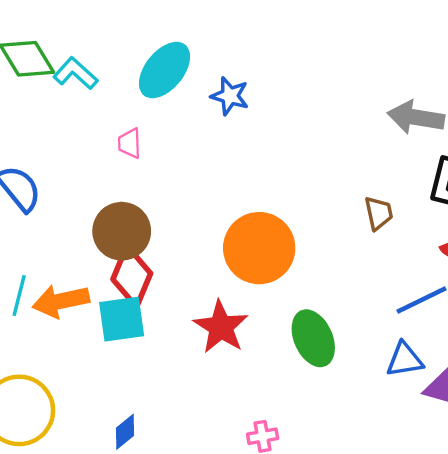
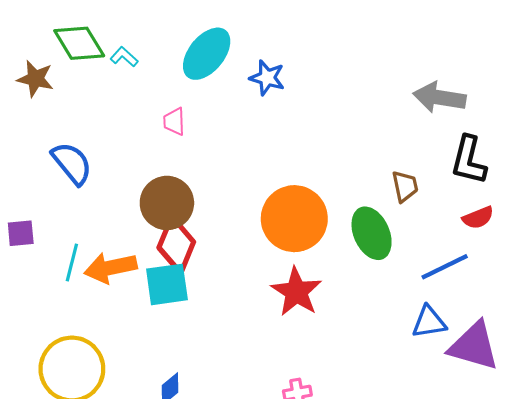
cyan L-shape: (75, 73) -> (124, 57), size x0.7
red star: (221, 327) -> (296, 292), moved
green ellipse: (313, 338) -> (372, 233), moved

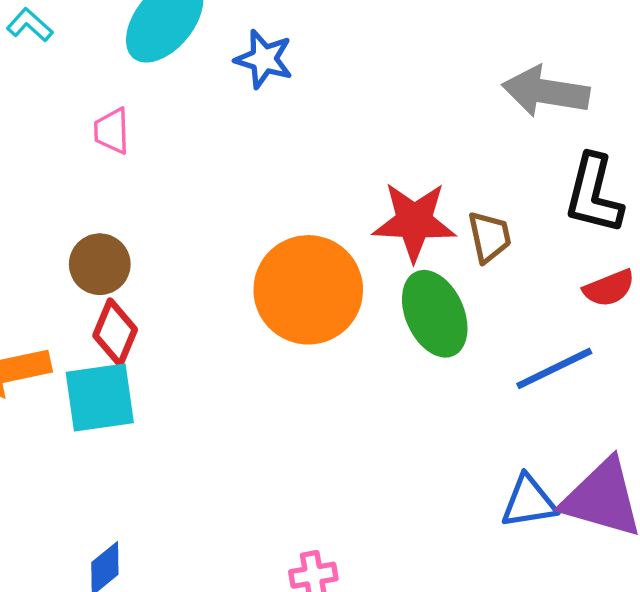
brown circle: (167, 203) -> (100, 264), size x0.7
red diamond: (176, 245) -> (115, 333), size x0.7
red star: (296, 292) -> (414, 221), moved, turned -30
blue triangle: (429, 322) -> (529, 502), moved

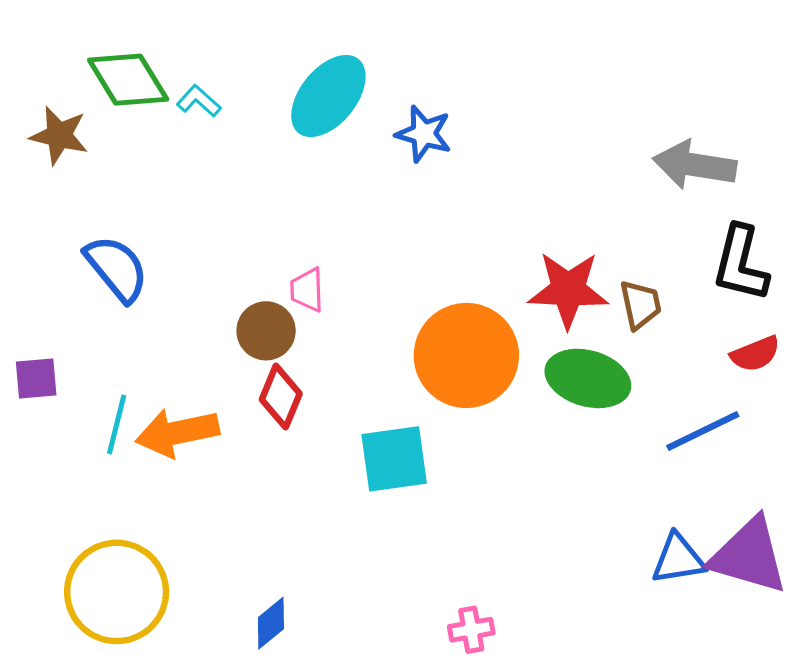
pink trapezoid: (112, 131) -> (307, 290), moved
green ellipse: (435, 314) -> (588, 378), turned -50
cyan square: (100, 397) -> (394, 459), moved

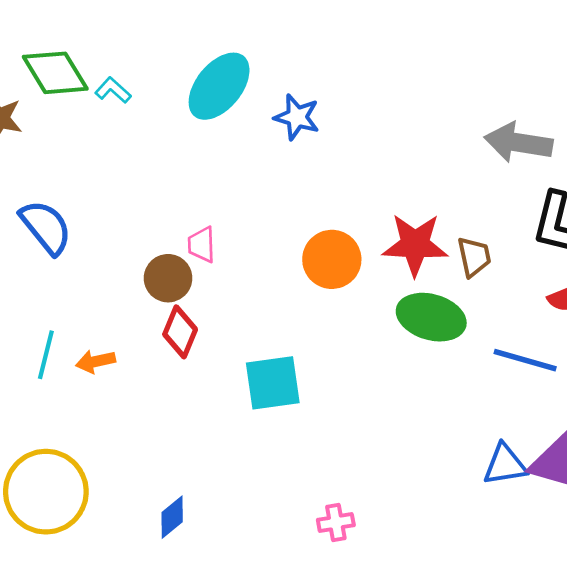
orange circle: (466, 355) -> (332, 259), moved, size x0.7
blue line: (703, 431) -> (525, 360), turned 42
orange arrow: (177, 433) -> (96, 361), size x0.6

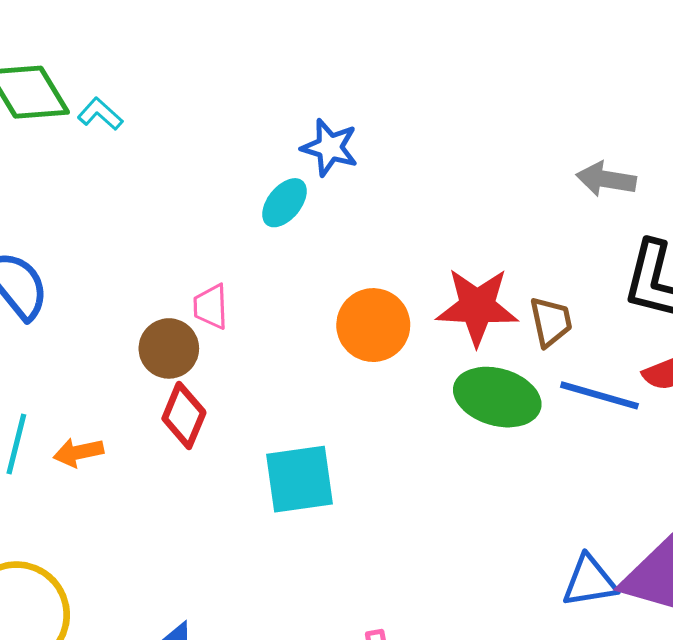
cyan ellipse: (219, 86) -> (284, 203), moved, size x0.6
gray arrow: (518, 143) -> (606, 179), size x0.7
blue line: (525, 360) -> (599, 395), moved

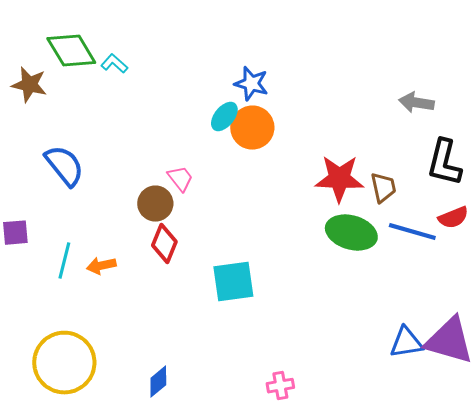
pink trapezoid: (211, 307) -> (180, 179), turned 144
orange circle: (373, 325) -> (252, 128), moved

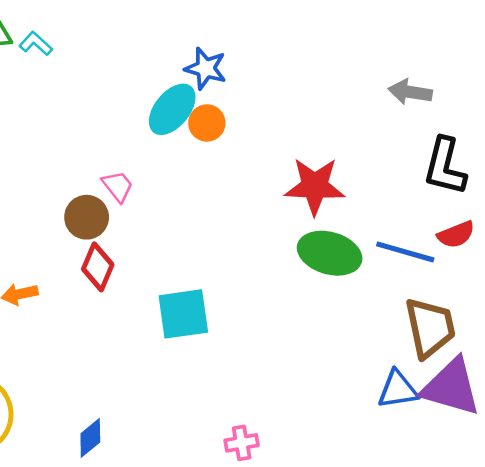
cyan ellipse: (224, 117) -> (172, 109), size x1.4
orange circle: (252, 128) -> (207, 123), size x0.7
brown trapezoid: (383, 188) -> (430, 328), moved, size x1.6

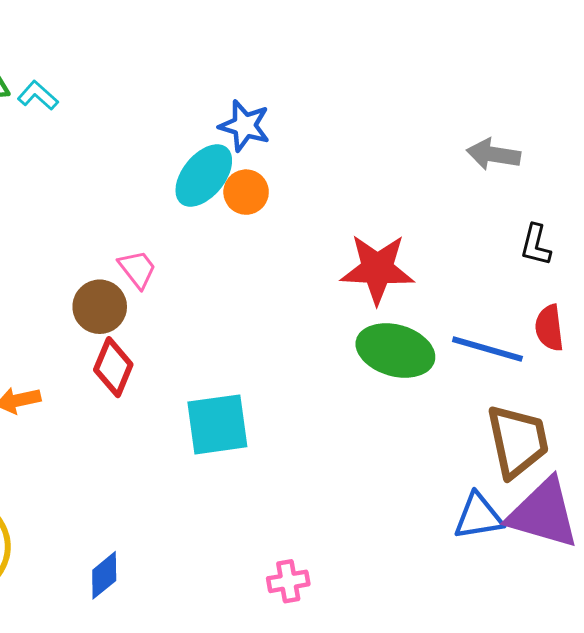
black L-shape: (445, 166) -> (536, 245), size x0.6
red semicircle: (456, 235) -> (549, 328), turned 105

